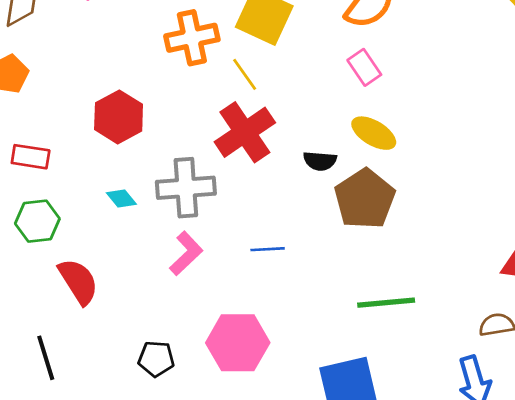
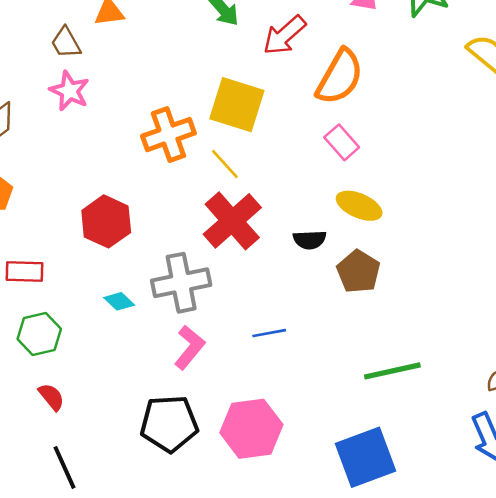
brown pentagon: (365, 199) -> (358, 272), size x0.7
red semicircle: (78, 281) -> (51, 397), moved, size x0.6
black pentagon: (156, 359) -> (169, 424), moved, size x1.6

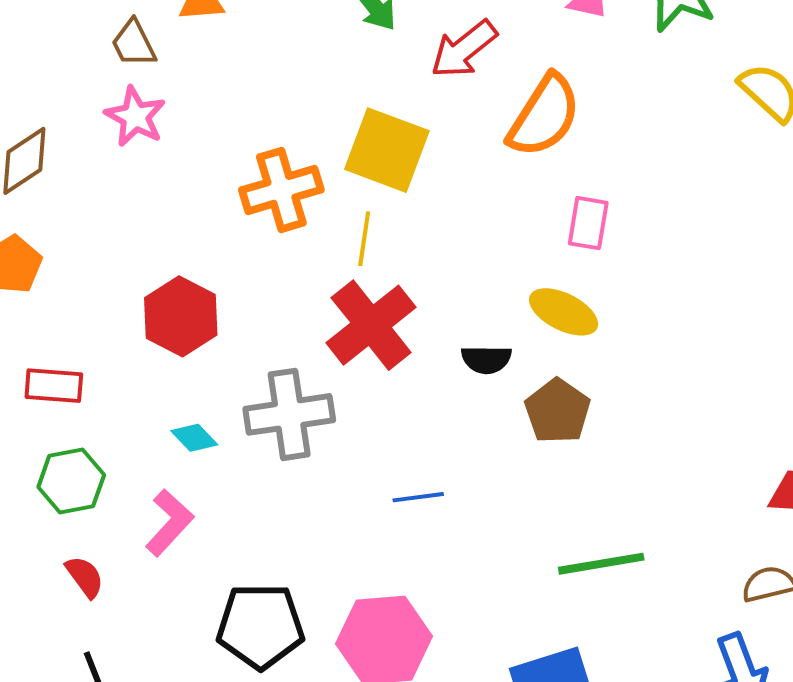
pink rectangle: (342, 142) -> (588, 223), moved, turned 48
yellow line: (225, 164) -> (364, 239), turned 48
pink L-shape: (190, 347) -> (169, 523), moved

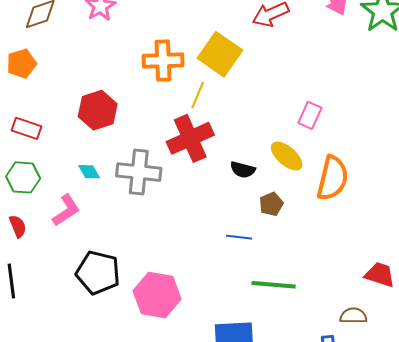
orange semicircle: (544, 116) -> (333, 178), moved, turned -33
brown pentagon: (558, 411) -> (271, 204), size x0.7
blue line: (418, 497) -> (239, 237), moved

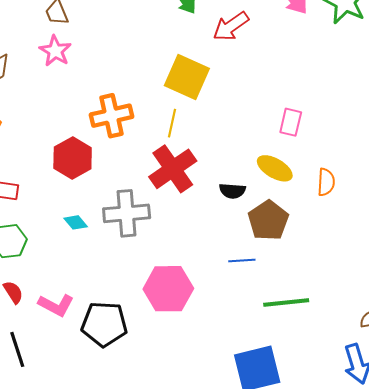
orange cross: (163, 61) -> (111, 116), moved
orange semicircle: (333, 178) -> (326, 182), size x0.6
brown pentagon: (271, 204) -> (268, 220), size x1.6
pink L-shape: (66, 210) -> (56, 305), moved, turned 72
pink hexagon: (157, 295) -> (168, 289), moved

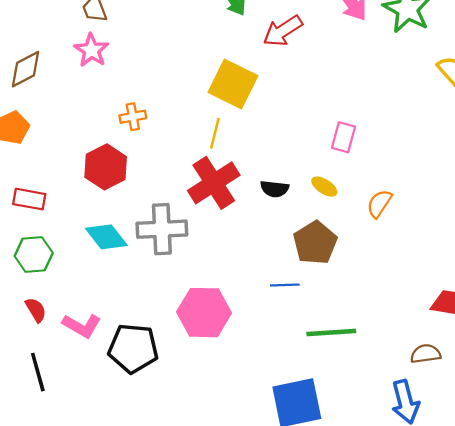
orange cross: (111, 116) -> (133, 117), moved, size x0.6
yellow ellipse: (275, 168) -> (324, 187), size x0.7
orange semicircle: (326, 182) -> (379, 204), turned -152
black semicircle: (232, 191) -> (275, 189), moved
cyan diamond: (76, 222) -> (106, 237), size x1.6

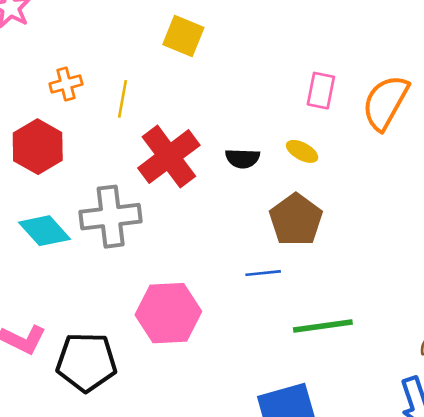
yellow square: (233, 84) -> (183, 36), size x0.7
yellow line: (215, 133) -> (123, 99), moved
orange semicircle: (379, 204) -> (385, 102), moved, size x1.6

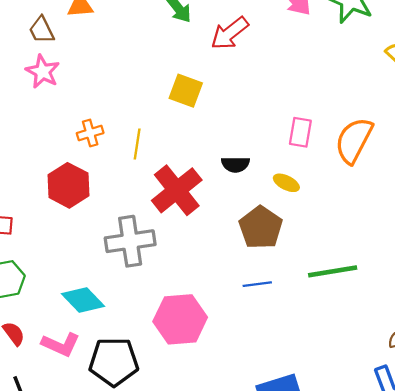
black semicircle: (242, 158) -> (235, 164), moved
brown pentagon: (296, 220) -> (261, 228), moved
cyan diamond: (45, 231) -> (83, 300), moved
green line: (323, 326) -> (333, 271), moved

